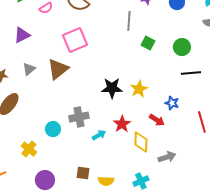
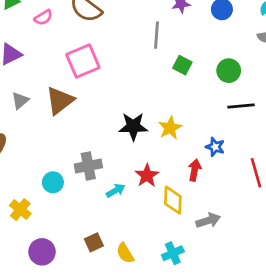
red arrow: (157, 120) -> (195, 170), turned -112
brown square: (83, 173) -> (94, 242), turned -32
yellow semicircle: (106, 181) -> (125, 253), turned 56

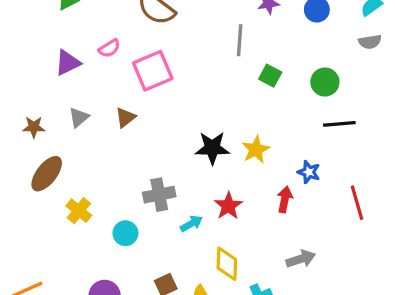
pink semicircle: (43, 17) -> (109, 48), moved
brown triangle: (60, 101) -> (125, 117), size x0.6
cyan circle: (53, 182) -> (125, 233), moved
yellow diamond: (173, 200) -> (227, 264), moved
yellow cross: (20, 210) -> (79, 211), moved

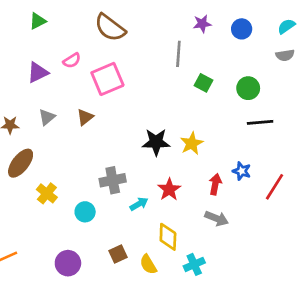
blue star: (309, 172) -> (242, 171), moved
red line: (357, 203) -> (274, 187), turned 48
gray arrow: (301, 259) -> (217, 218), moved, turned 40

